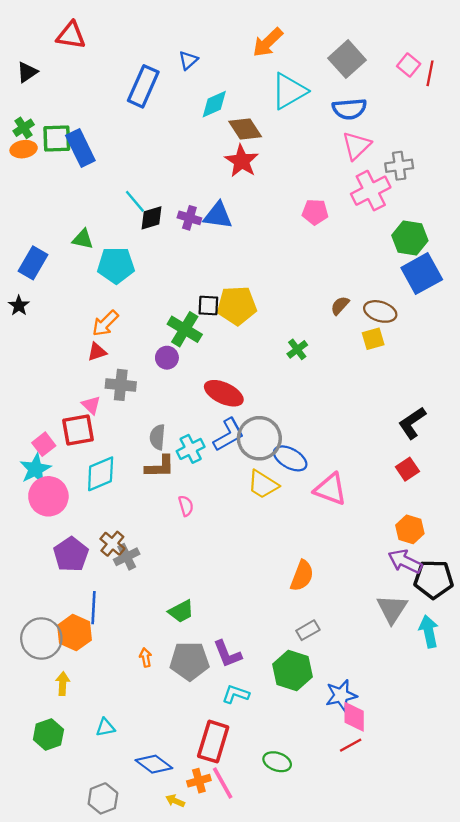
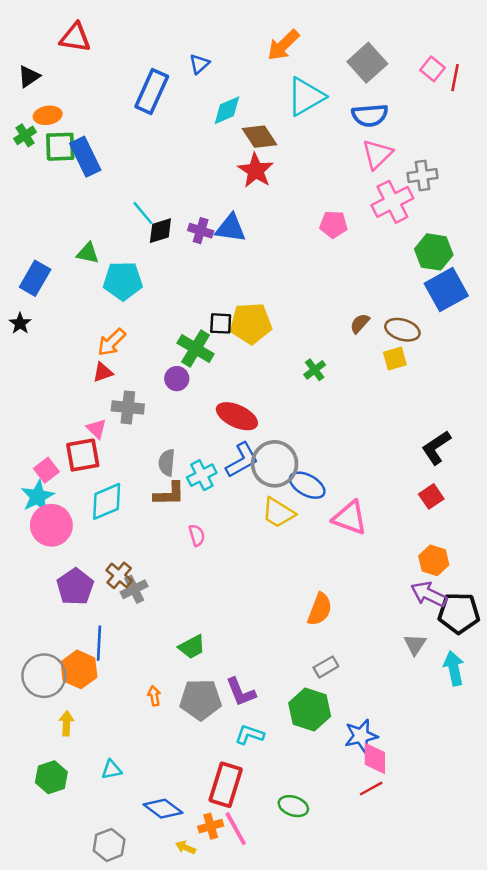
orange ellipse: (24, 149) -> (48, 115), moved
gray triangle: (392, 609) -> (415, 644), size x0.7

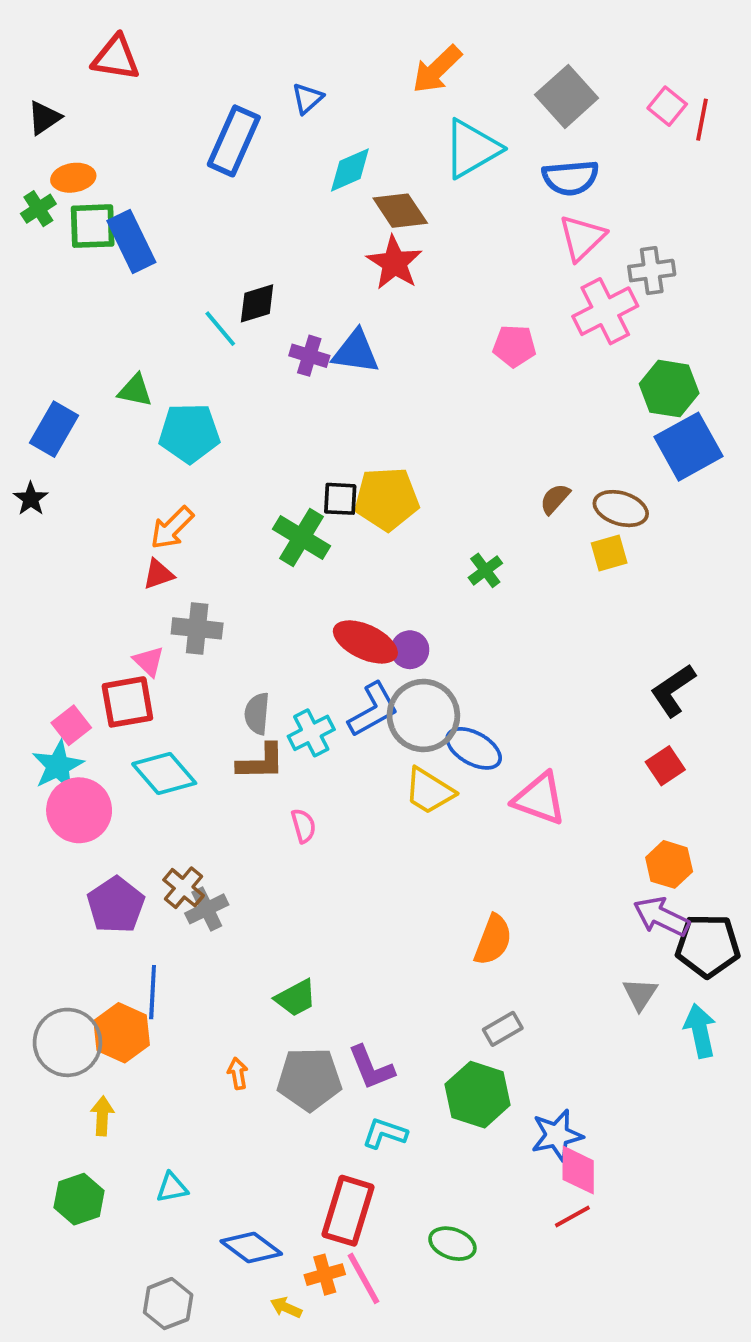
black diamond: (160, 231) -> (257, 303), moved
purple circle: (177, 379) -> (410, 650), moved
cyan diamond: (107, 501) -> (164, 774), turned 72

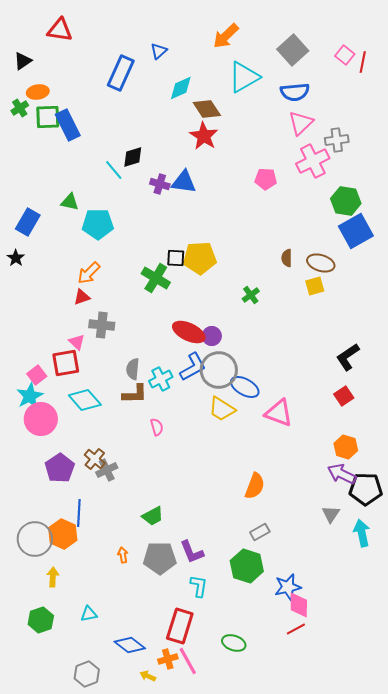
brown semicircle: (555, 499) -> (287, 258), turned -42
cyan L-shape: (385, 1133) -> (199, 586), turned 80

